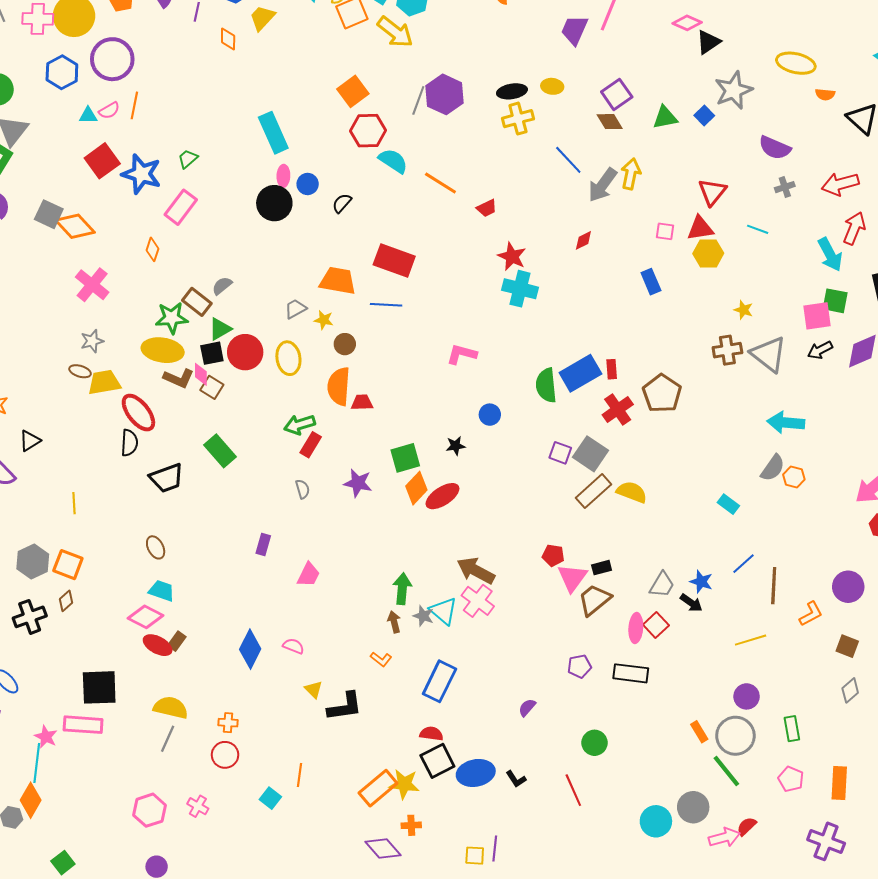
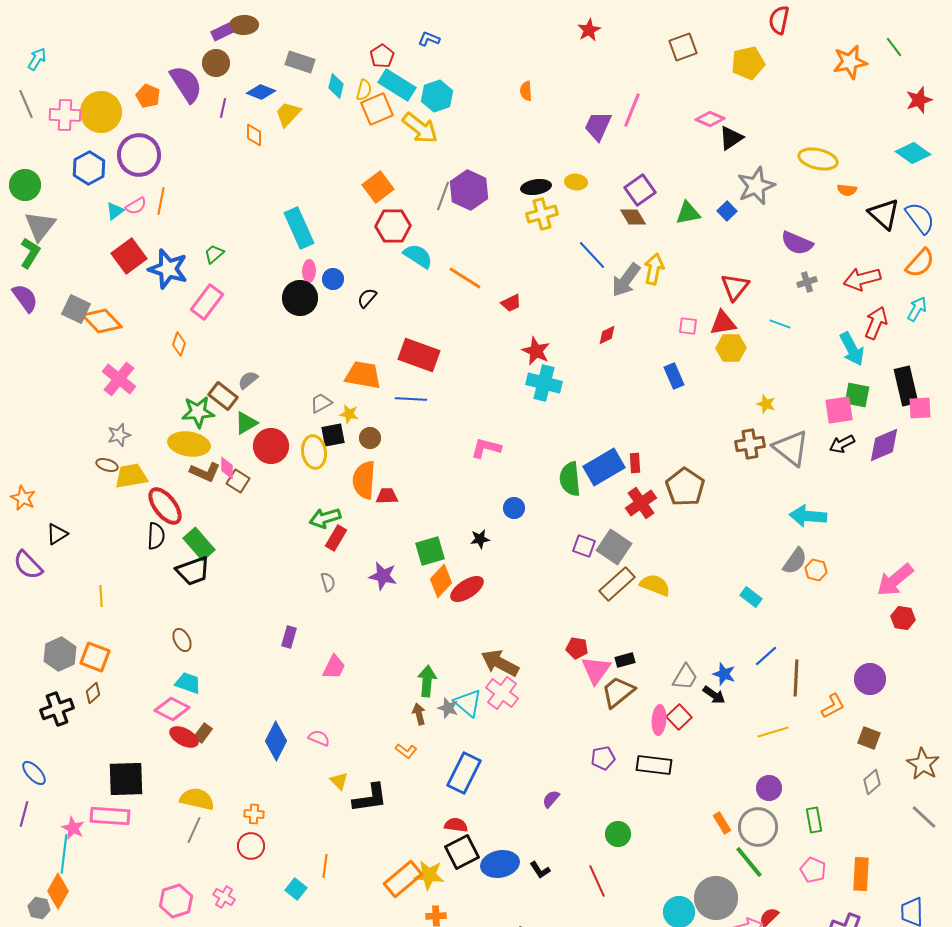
cyan triangle: (88, 116) -> (115, 211), turned -36
black square: (212, 353) -> (333, 435), moved
green rectangle: (220, 451) -> (199, 544), moved
gray circle: (693, 807) -> (716, 898), size x1.4

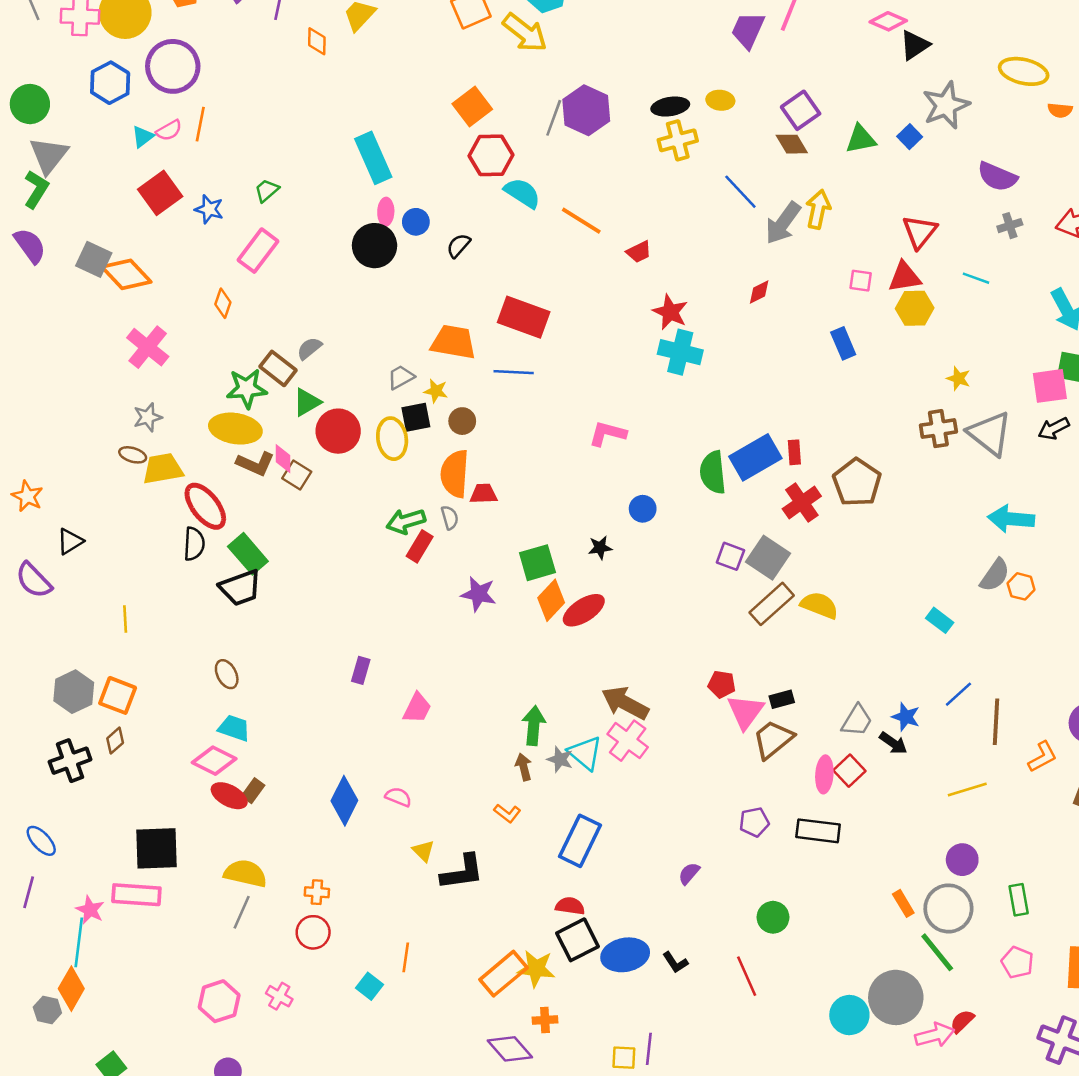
blue star: (168, 269) -> (209, 209), size x0.6
gray semicircle: (328, 582) -> (450, 518), moved

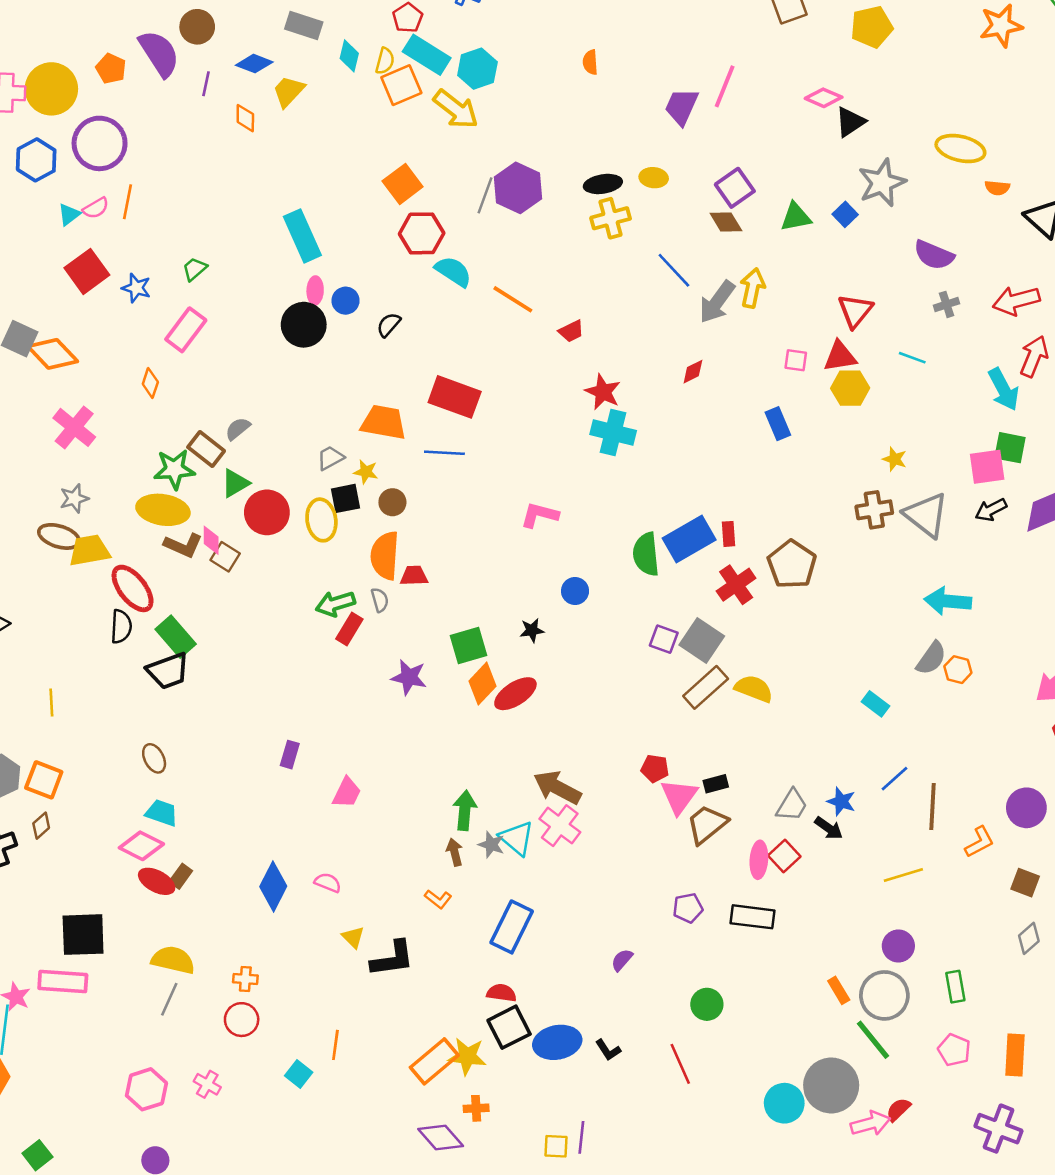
brown ellipse: (133, 455) -> (59, 536), size x1.5

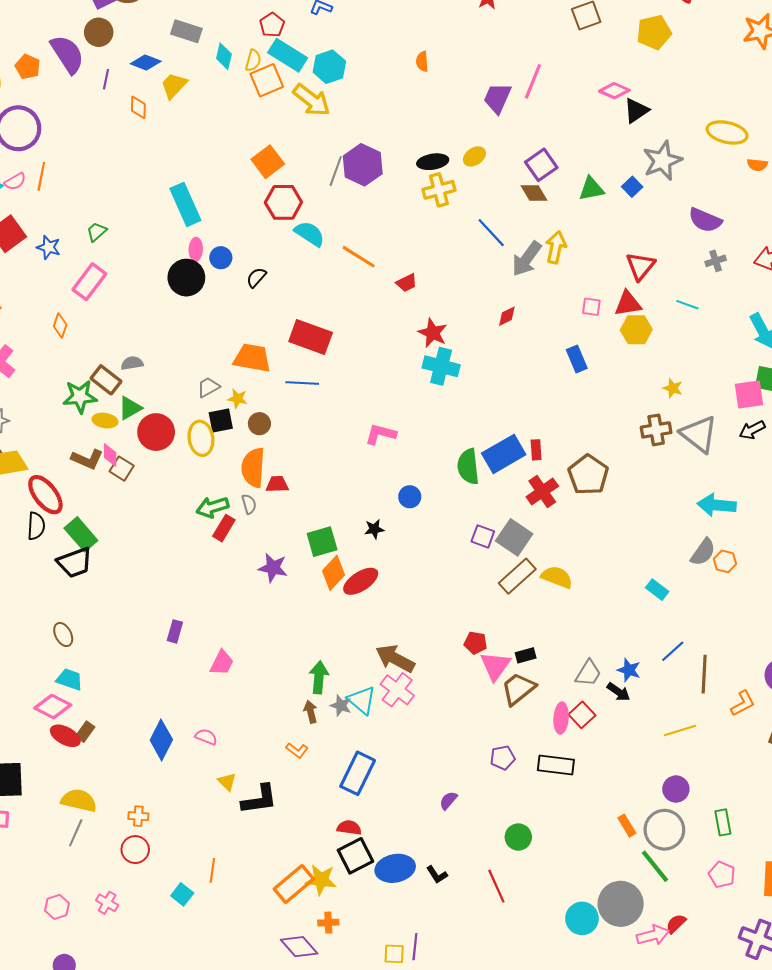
yellow ellipse: (654, 178) -> (474, 156), turned -40
gray semicircle: (238, 429) -> (132, 363), turned 30
yellow ellipse: (163, 510) -> (105, 421), moved, size x0.6
pink hexagon: (146, 1089) -> (57, 907), size x0.7

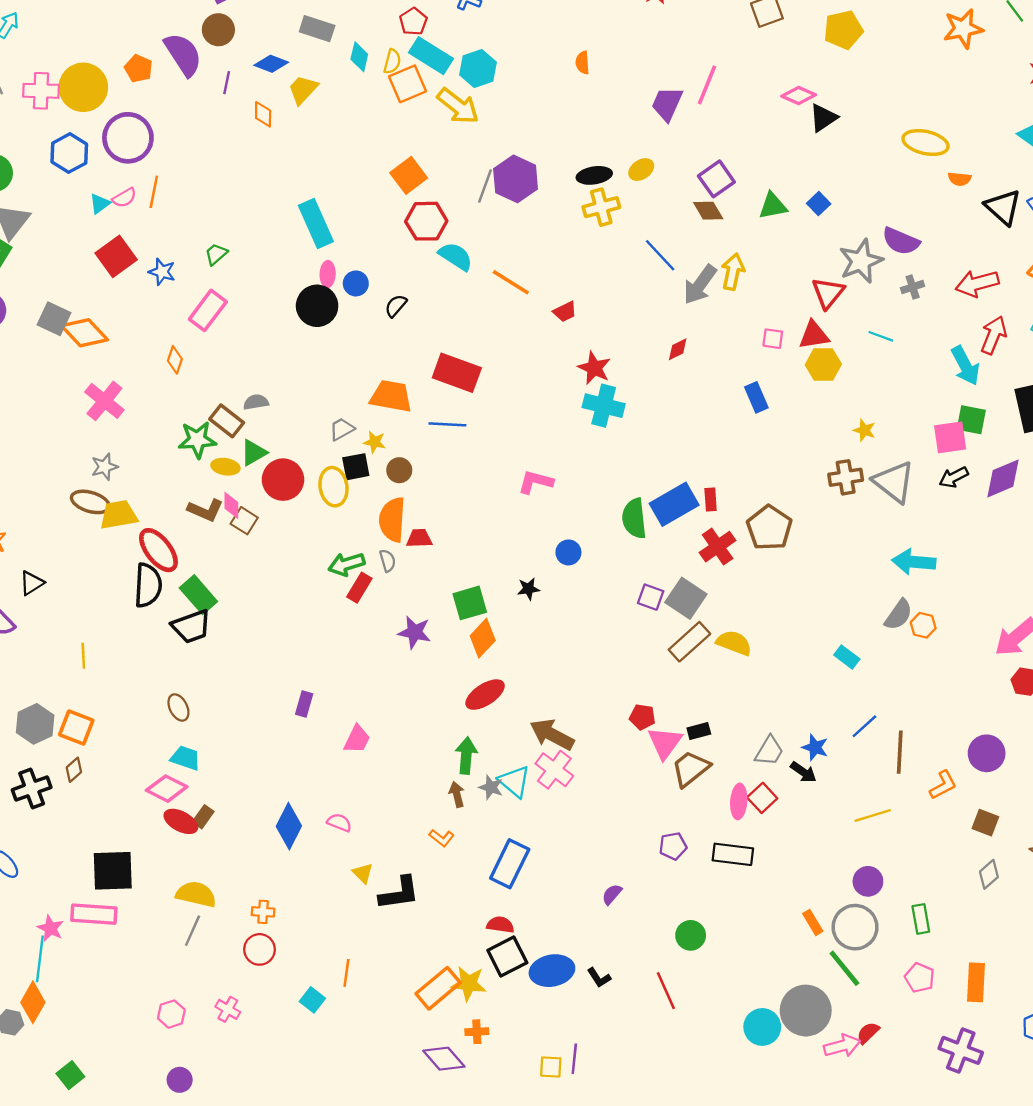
gray star: (662, 161) -> (861, 261), moved
black semicircle: (36, 526) -> (148, 585), size x1.4
red ellipse: (361, 581) -> (485, 695), moved

